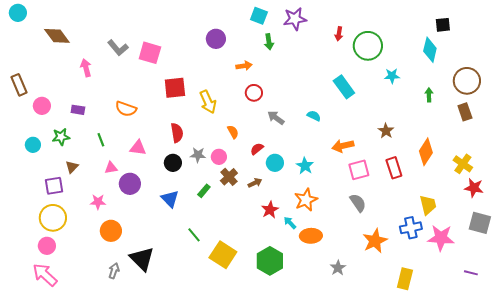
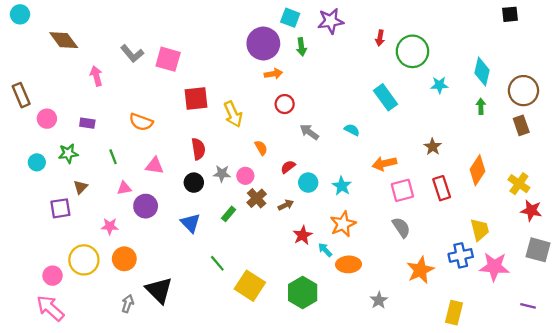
black square: (443, 25) -> (510, 14), moved
purple circle: (216, 39) -> (263, 44), moved, size x1.5
cyan diamond: (430, 50) -> (482, 72), moved
yellow circle: (53, 218) -> (84, 260), moved

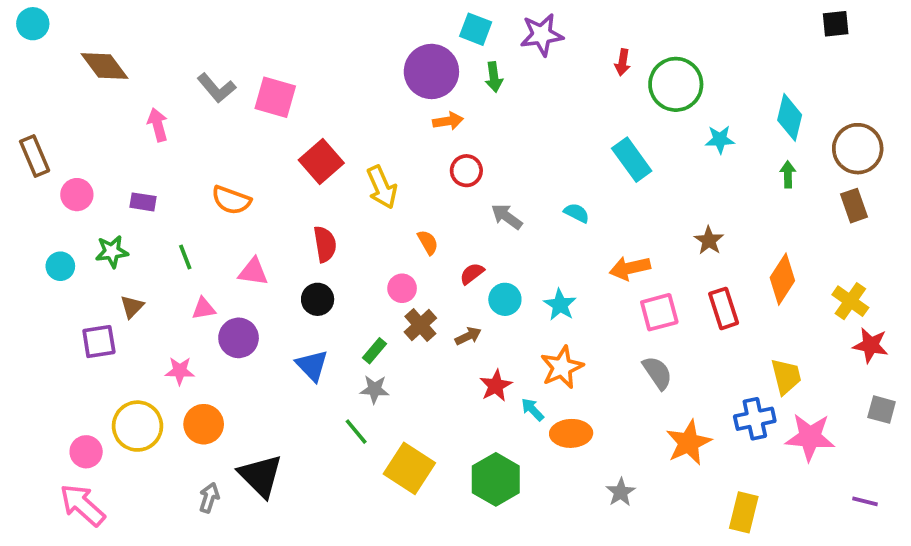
red square: (196, 98) -> (321, 162), turned -35
gray star: (222, 174) -> (374, 389), moved
gray square: (538, 250) -> (882, 410), size x0.7

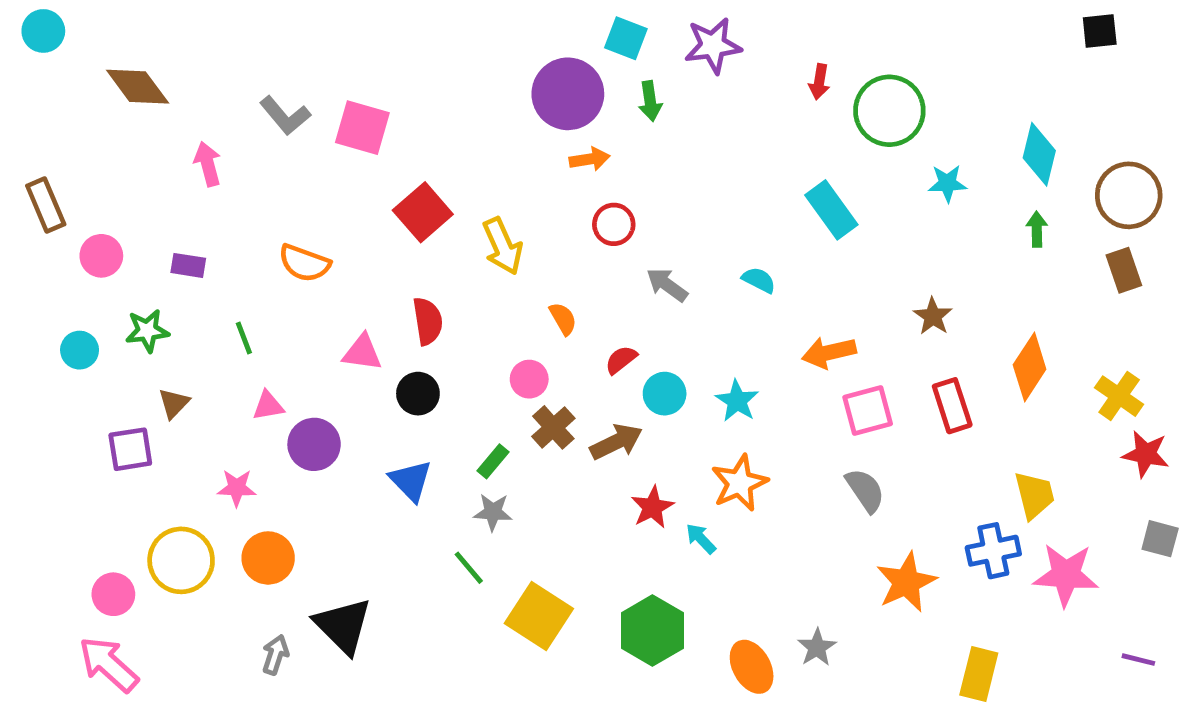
pink triangle: (253, 272) -> (362, 352), moved
brown arrow: (468, 336) -> (616, 442), size x1.5
orange ellipse: (571, 433) -> (752, 667), moved, turned 63

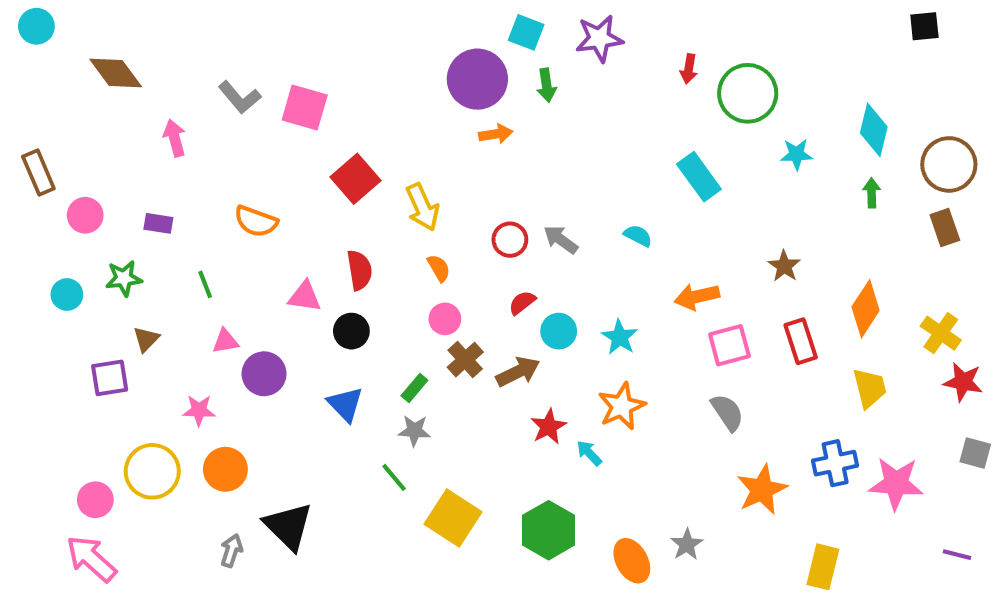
red circle: (614, 224) -> (510, 240), moved
orange semicircle: (563, 319) -> (439, 268), moved
yellow trapezoid: (1034, 495) -> (870, 388), moved

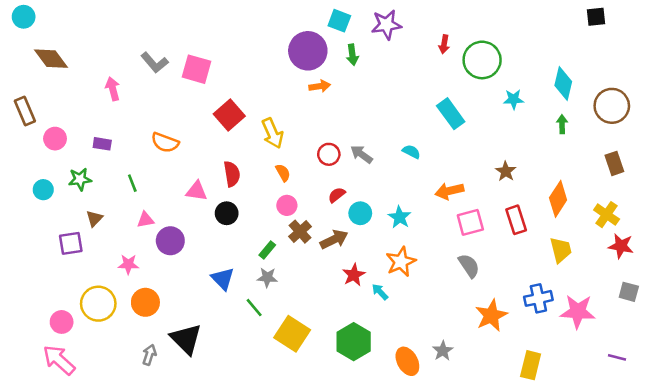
brown diamond: (116, 73) -> (51, 59), moved
brown rectangle: (945, 227) -> (614, 163), moved
blue triangle: (345, 404) -> (223, 279), moved

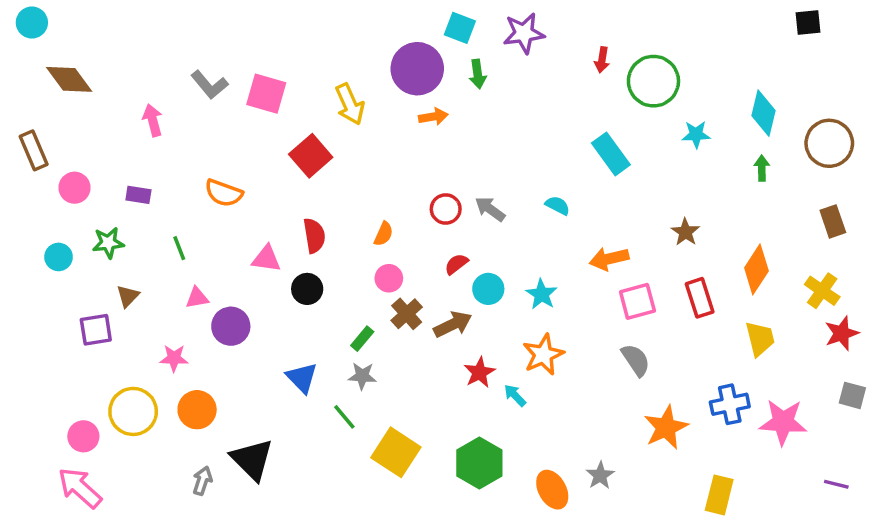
yellow arrow: (272, 133) -> (350, 104), moved
orange semicircle: (283, 173) -> (384, 234), turned 54
red star: (621, 246) -> (842, 333), turned -30

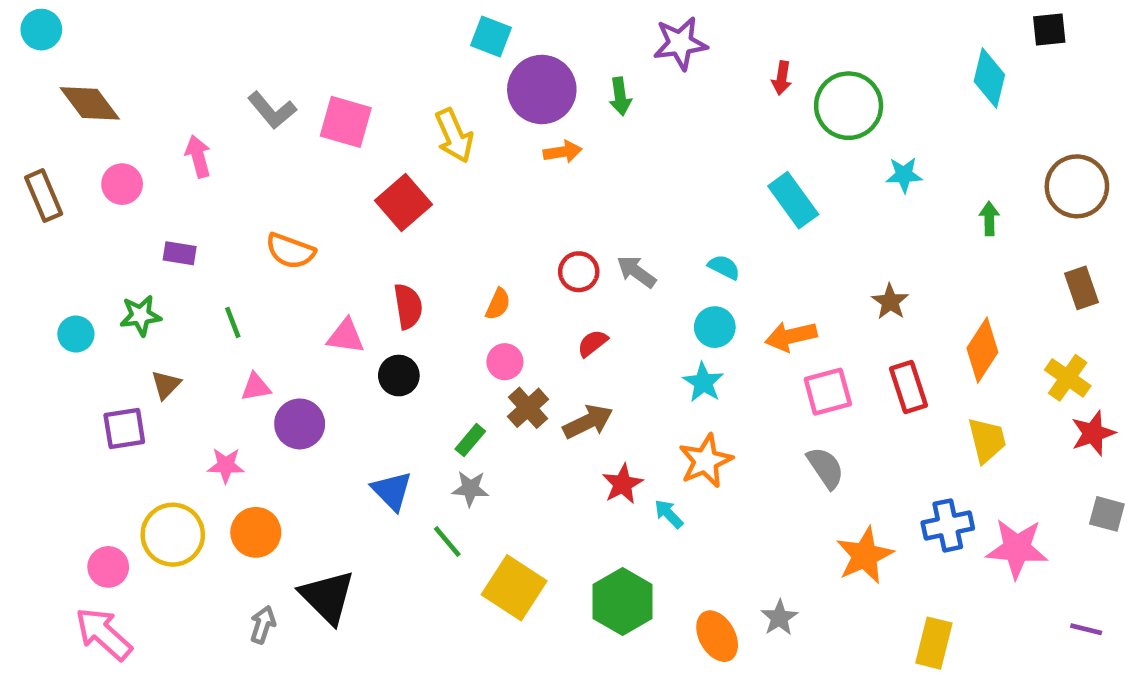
cyan square: (460, 28) -> (491, 36), moved
cyan diamond: (764, 113) -> (989, 78), moved
pink circle: (75, 188) -> (122, 184), moved
cyan circle: (488, 289) -> (715, 327), moved

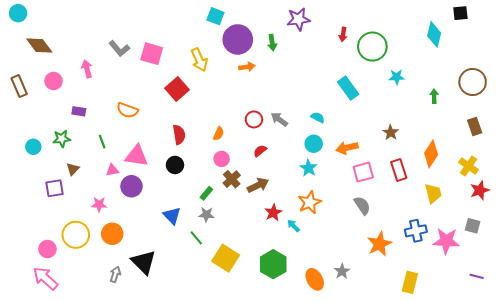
pink triangle: (346, 336) -> (137, 156), moved, size x1.4
gray square: (1107, 514) -> (473, 226), moved

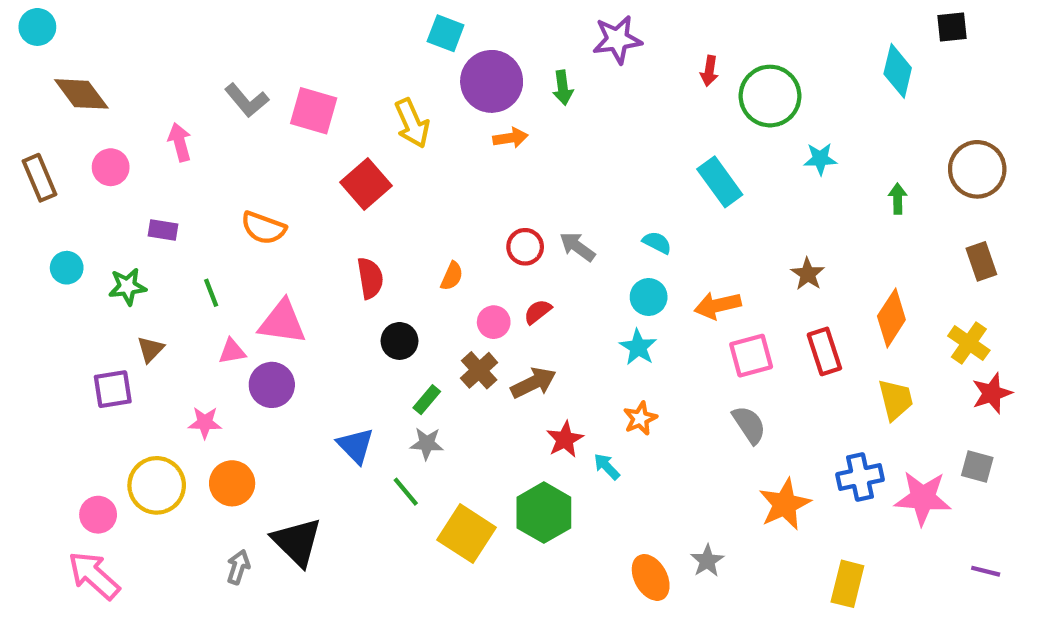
cyan circle: (33, 147) -> (67, 268), moved
pink circle: (222, 159) -> (494, 322), moved
black circle: (175, 165) -> (399, 341), moved
orange star: (310, 202) -> (640, 418), size x0.7
green hexagon: (273, 264) -> (544, 513), moved

